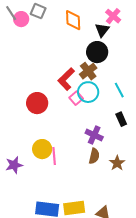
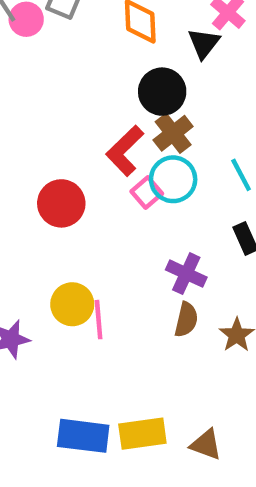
black circle: (97, 52) -> (162, 92), moved

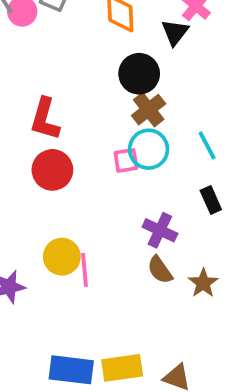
red L-shape: (125, 151) -> (45, 119), moved, turned -30
pink square: (147, 192) -> (126, 160), turned 32
brown semicircle: (186, 320) -> (160, 270), turned 132

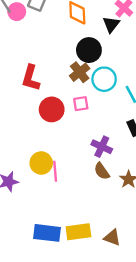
brown cross: (149, 110) -> (80, 72), moved
cyan circle: (149, 149) -> (104, 79), moved
red circle: (52, 170) -> (52, 109), moved

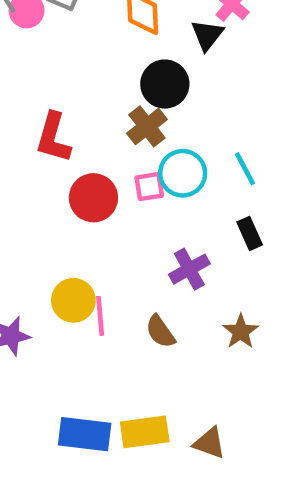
cyan circle: (104, 79) -> (183, 173), moved
purple cross: (102, 147) -> (189, 269), turned 36
brown semicircle: (102, 171) -> (160, 332), moved

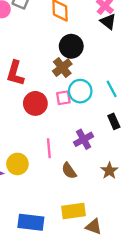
black triangle: (207, 35) -> (108, 22), moved, turned -30
yellow circle: (73, 300) -> (17, 164), moved
pink line: (100, 316) -> (49, 148), moved
yellow rectangle: (145, 432) -> (73, 211), moved

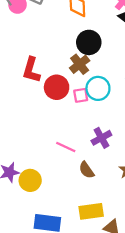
red circle: (35, 103) -> (57, 87), moved
pink line: (49, 148) -> (66, 147), turned -60
yellow circle: (17, 164) -> (30, 180), moved

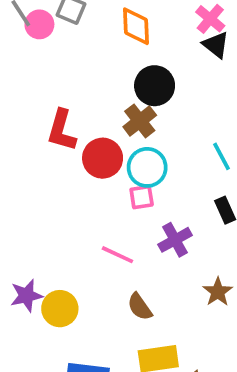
cyan circle: (98, 88) -> (147, 167), moved
pink square: (81, 95) -> (142, 197), moved
brown semicircle: (86, 170) -> (140, 307), moved

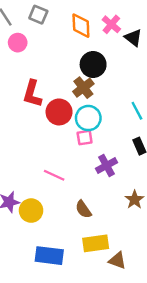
pink cross: (210, 19) -> (111, 24), moved
pink circle: (39, 24) -> (18, 43), moved
pink line: (117, 255) -> (54, 175), moved

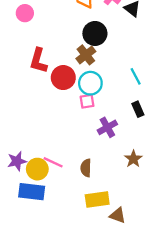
pink line: (54, 175) -> (53, 162), moved
brown semicircle: (83, 209) -> (86, 168), turned 36
blue rectangle: (49, 256) -> (32, 192), moved

